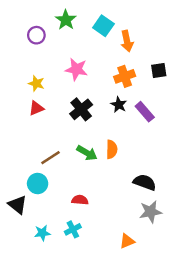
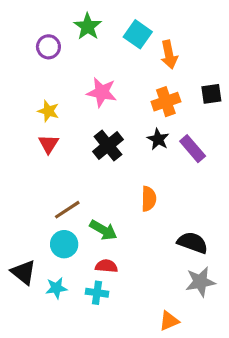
red triangle: (36, 108) -> (48, 144), turned -35
green arrow: (87, 153) -> (103, 230), moved
cyan circle: (38, 183) -> (64, 244), moved
cyan cross: (73, 229) -> (97, 293), moved, turned 35
cyan star: (42, 233) -> (56, 288), moved

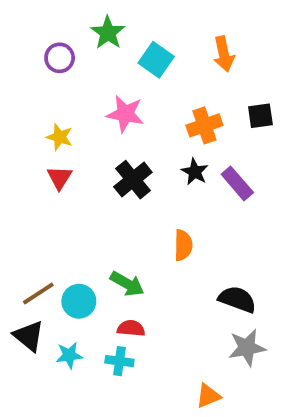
cyan square: (138, 34) -> (156, 60), moved
orange arrow: (169, 55) -> (224, 54), moved
brown line: (67, 210) -> (38, 293), moved

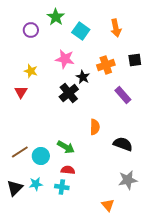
black star: (195, 172) -> (83, 77), moved
red triangle: (60, 178) -> (21, 92), moved
black semicircle: (237, 299) -> (123, 144), moved
black triangle: (29, 336) -> (15, 188), moved, turned 36
orange triangle: (208, 396) -> (108, 205), turned -48

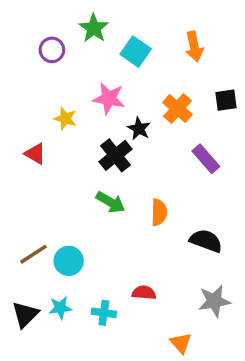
orange cross: (106, 65) -> (177, 109), turned -30
yellow star: (31, 71) -> (65, 119), moved
red triangle: (21, 92) -> (35, 154), turned -32
green arrow: (66, 147) -> (110, 202), moved
red semicircle: (68, 170) -> (144, 293), moved

